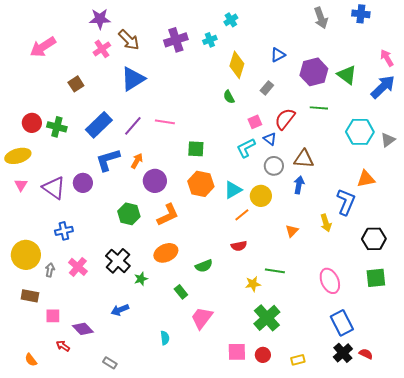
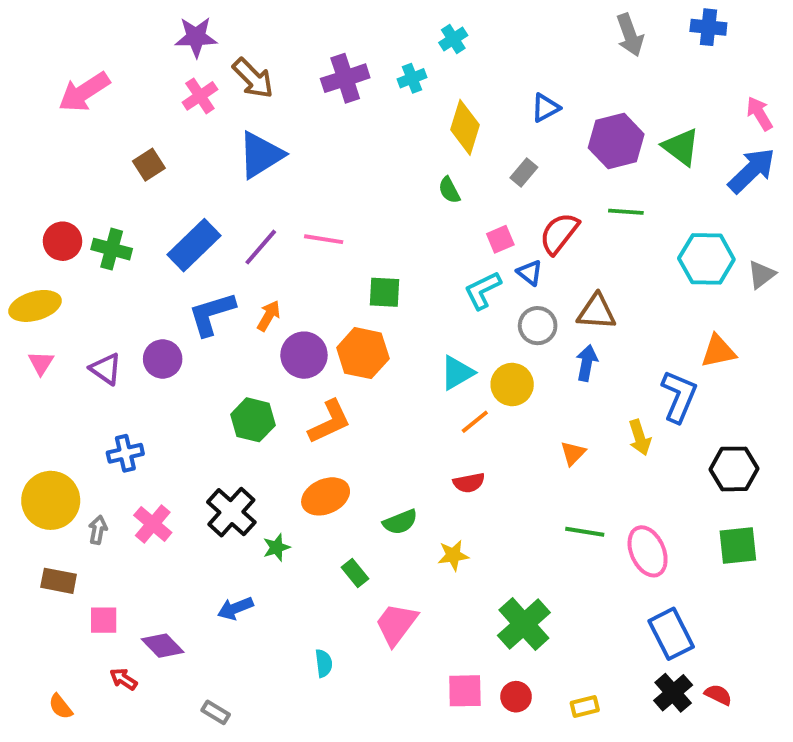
orange hexagon: (201, 184) -> (363, 353), moved
purple triangle: (54, 188) -> (106, 369), size x0.7
green line: (275, 271) -> (585, 532), moved
yellow star: (253, 284) -> (453, 555), moved

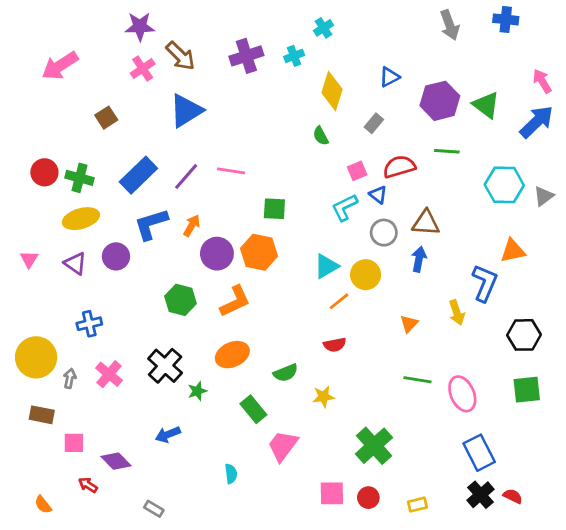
red semicircle: (559, 233) -> (399, 167), turned 36
yellow ellipse: (35, 306) -> (81, 219), moved
green rectangle: (355, 573) -> (253, 409), size x1.4

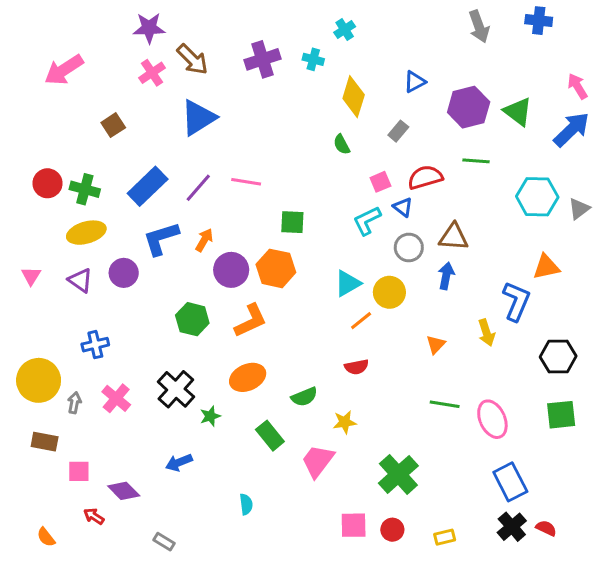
cyan cross: (294, 56) -> (313, 59), turned 36
pink trapezoid: (283, 446) -> (318, 461), moved

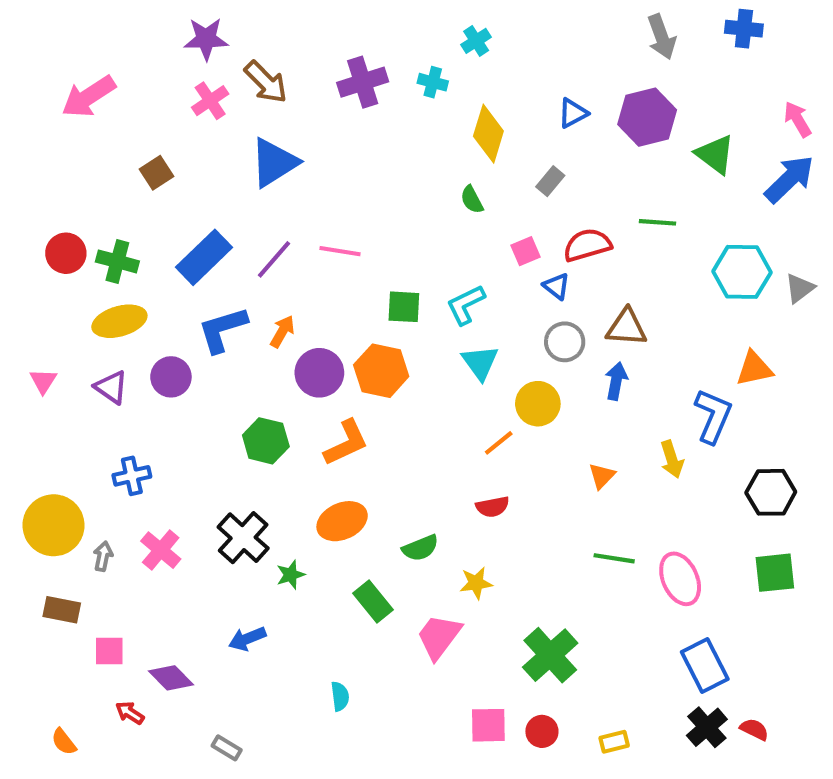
purple hexagon: (469, 107) -> (647, 117), moved
cyan L-shape: (367, 221) -> (466, 305), moved
cyan triangle: (348, 283) -> (480, 362), moved, turned -36

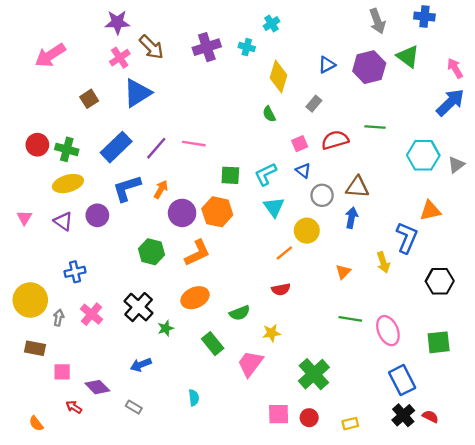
green triangle: (715, 154) -> (408, 56), moved
blue triangle: (274, 163) -> (137, 93), moved
blue triangle: (556, 286) -> (303, 171), moved
green square: (775, 573) -> (439, 342), moved
gray rectangle: (227, 748) -> (134, 407), moved

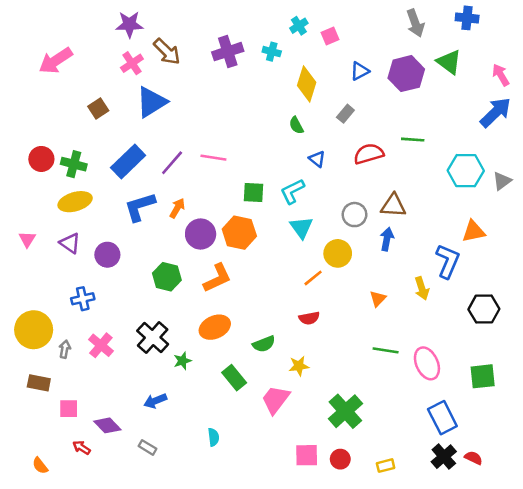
pink square: (300, 144) -> (330, 36), moved
blue triangle: (303, 171) -> (317, 159), moved
purple circle: (97, 215) -> (107, 255), moved

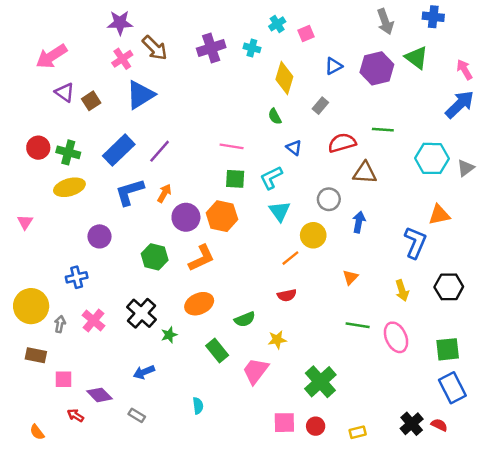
pink line: (213, 158) -> (232, 146), moved
brown triangle: (393, 206) -> (365, 173), moved
purple triangle: (70, 243) -> (65, 92), moved
yellow arrow: (422, 288) -> (402, 290), moved
blue rectangle: (442, 418) -> (452, 388), moved

